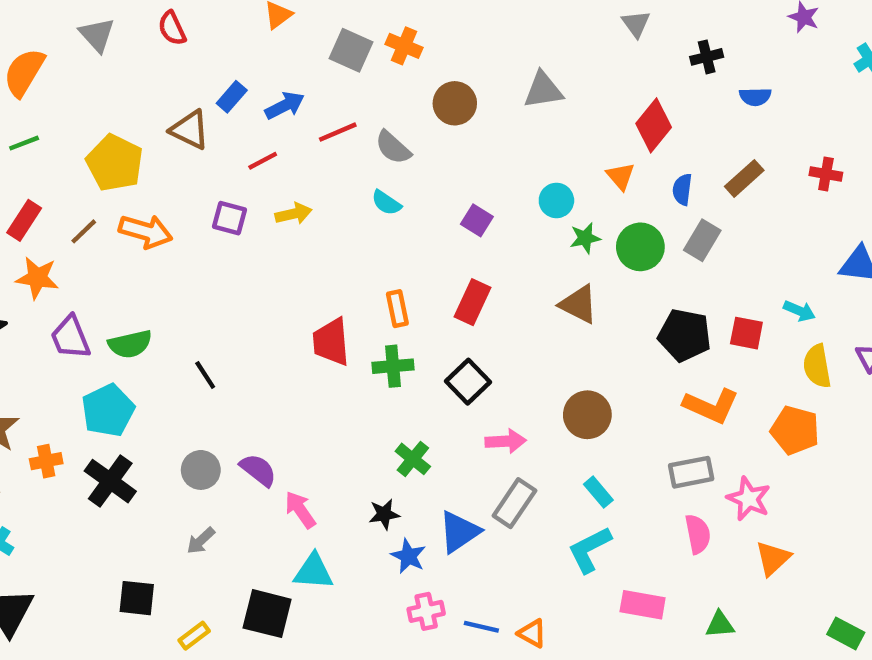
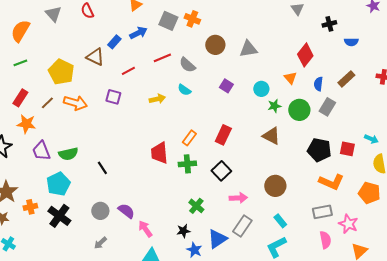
gray triangle: (543, 90) -> (248, 49), moved
blue arrow: (285, 106) -> (138, 33), moved
yellow arrow: (294, 214) -> (157, 99), moved
purple square: (477, 220) -> (226, 86), moved
orange rectangle: (397, 309) -> (189, 138), turned 49

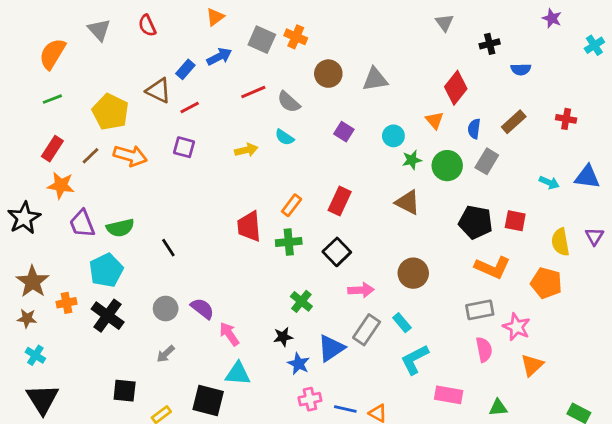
red line: (128, 71) -> (190, 108), moved
cyan arrow: (371, 139) -> (549, 183), moved
cyan rectangle: (280, 221) -> (402, 323), moved

